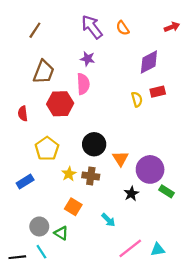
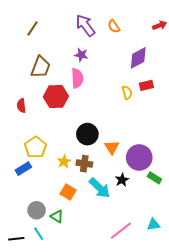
yellow pentagon: (47, 149) -> (36, 147), moved
cyan arrow: (108, 220) -> (100, 188), moved, size x1.6
cyan triangle: (158, 250) -> (153, 225), moved

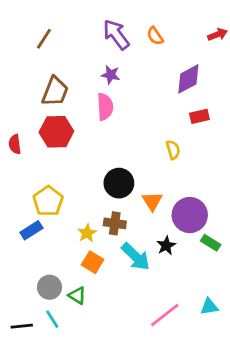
yellow semicircle: (127, 92) -> (173, 150), moved
red hexagon: (56, 97) -> (56, 132), moved
red semicircle: (21, 106) -> (15, 144), moved
yellow star: (64, 162) -> (87, 233), moved

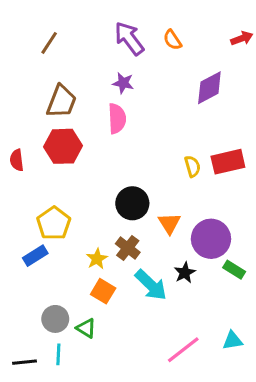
red rectangle: (199, 116) -> (228, 162), moved, size x1.5
brown cross: (115, 223) -> (128, 248), turned 30
cyan line: (52, 319) -> (58, 354), turned 36

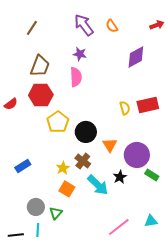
red semicircle: (17, 160) -> (11, 104), turned -120
yellow pentagon: (54, 223) -> (58, 122), moved
green triangle: (86, 328) -> (56, 213), turned 40

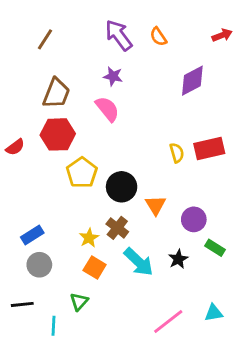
pink semicircle: (76, 77) -> (107, 109), turned -36
purple circle: (137, 155) -> (194, 219), size x0.7
black star: (120, 177) -> (178, 259), moved
gray circle: (36, 207) -> (39, 265), moved
black line: (16, 235) -> (22, 304), moved

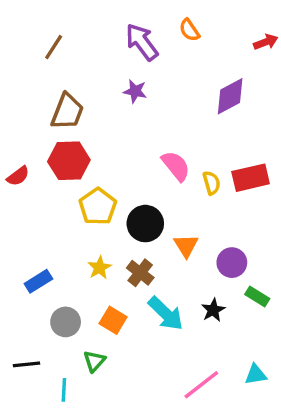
orange semicircle: (158, 37) -> (189, 30), moved
pink semicircle: (107, 109) -> (176, 166), moved
yellow star: (89, 238) -> (99, 268), moved
gray circle: (39, 265) -> (66, 322), moved

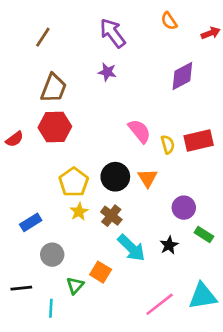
orange semicircle: (189, 30) -> (169, 21), moved
yellow pentagon: (98, 207) -> (74, 182), moved
orange triangle: (186, 246) -> (148, 178), moved
orange square: (113, 320) -> (101, 272), moved
cyan triangle: (256, 375) -> (203, 296), size x1.6

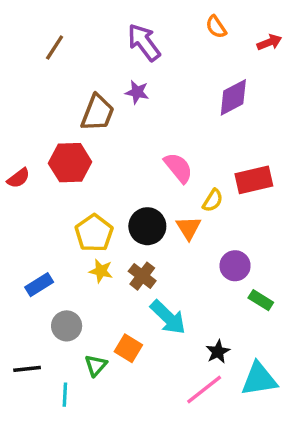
brown trapezoid: (54, 88) -> (98, 113), moved
yellow semicircle: (168, 144) -> (213, 200), moved, turned 48
yellow star: (79, 212) -> (101, 271), turned -30
black star: (169, 245) -> (218, 352), moved

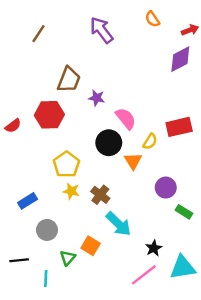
purple star: (137, 92) -> (97, 98), moved
purple diamond: (233, 97) -> (180, 59), moved
black circle: (147, 226) -> (109, 143), moved

